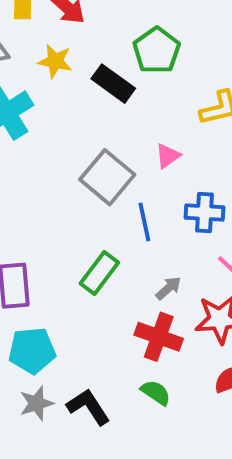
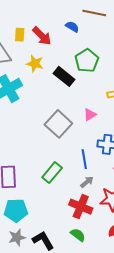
blue line: (144, 222) -> (84, 159), moved

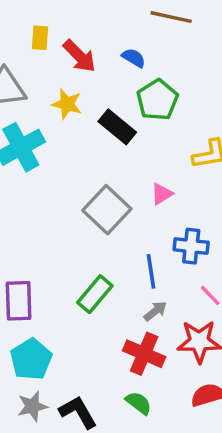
blue semicircle: (72, 27) -> (134, 58), moved
yellow rectangle: (20, 35) -> (40, 38), moved
cyan pentagon: (16, 210) -> (31, 359), turned -30

